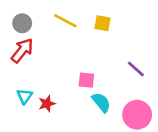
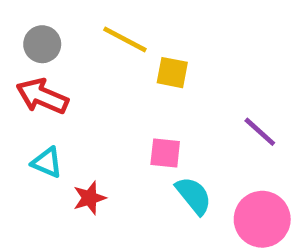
yellow square: (102, 23) -> (172, 73), moved
red arrow: (22, 50) -> (42, 96), turned -105
cyan triangle: (25, 96) -> (47, 162), moved, turned -42

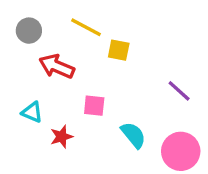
red arrow: (42, 96) -> (57, 66), moved
pink square: (165, 153) -> (94, 106), moved

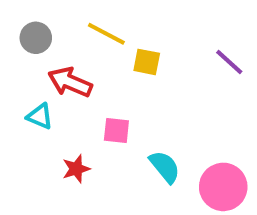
purple line: (179, 91) -> (229, 62), moved
cyan triangle: (32, 112) -> (40, 116), moved

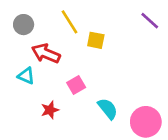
yellow line: (106, 34) -> (70, 22), turned 30
purple line: (229, 62) -> (150, 21), moved
pink square: (116, 130) -> (76, 85), turned -36

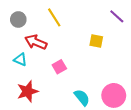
yellow square: (96, 40) -> (96, 41), moved
cyan semicircle: (108, 109) -> (82, 98), moved
red star: (50, 110) -> (28, 91), moved, size x1.5

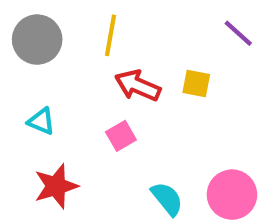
yellow line: (54, 17) -> (110, 35), turned 42
gray circle: (18, 19) -> (37, 40), size x1.5
red arrow: (36, 42) -> (138, 86), moved

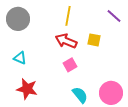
yellow line: (110, 35) -> (68, 16), moved
pink square: (121, 136) -> (70, 65), moved
red star: (56, 186) -> (27, 89), turned 30

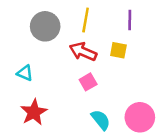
purple line: (114, 16) -> (130, 20), moved, turned 49
gray circle: (18, 19) -> (45, 26), moved
red star: (27, 89) -> (34, 112), turned 30

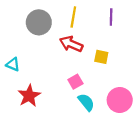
yellow square: (118, 50) -> (101, 57), moved
cyan triangle: (25, 73) -> (13, 64), moved
pink square: (88, 82) -> (75, 82), moved

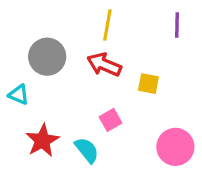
purple line: (111, 17) -> (177, 25), moved
gray circle: (39, 22) -> (47, 57), moved
cyan semicircle: (86, 102) -> (87, 150), moved

